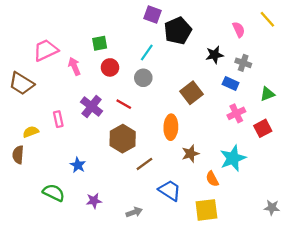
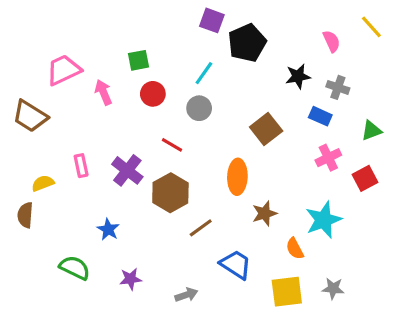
purple cross: (92, 106) -> (127, 170), moved
gray star: (272, 208) -> (333, 288), moved

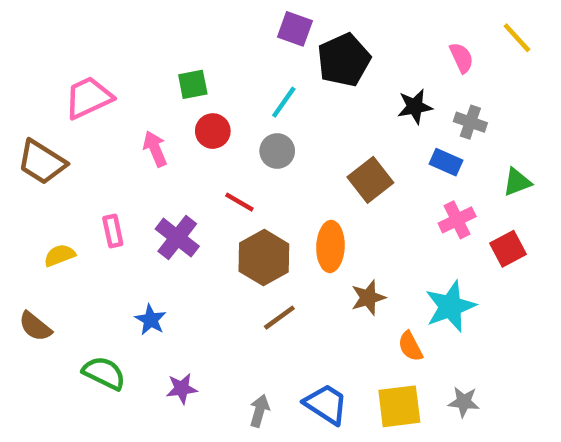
pink arrow: (103, 92) -> (155, 149), moved
brown hexagon: (170, 193) -> (264, 258), moved
brown semicircle: (25, 215) -> (35, 326), moved, turned -55
blue trapezoid: (236, 265) -> (326, 404), moved
gray arrow: (186, 295) -> (259, 411), turned -55

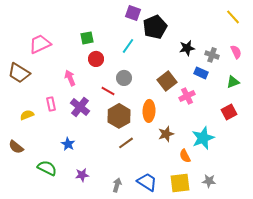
pink semicircle: (461, 58) -> (236, 52), moved
pink arrow: (155, 149) -> (70, 78), moved
gray circle: (277, 151) -> (124, 78), moved
pink cross: (457, 220) -> (187, 96), moved

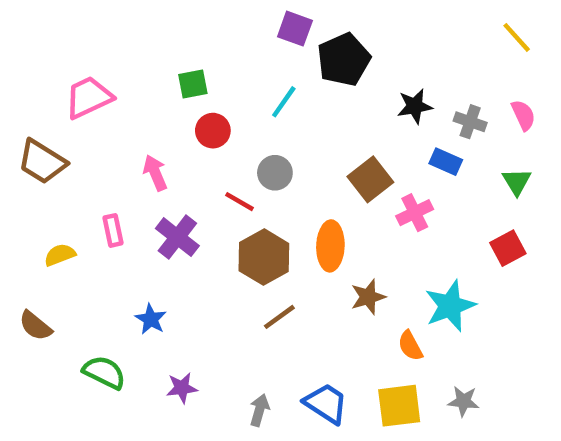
green triangle: (233, 82) -> (517, 182), turned -40

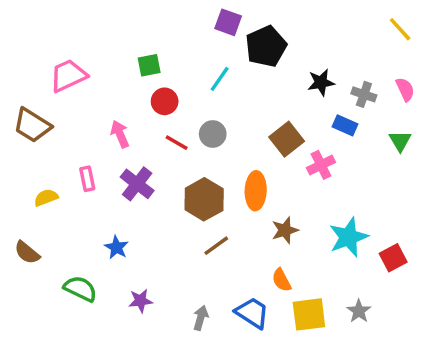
red line: (239, 202) -> (177, 143), moved
red square: (508, 248) -> (393, 258), moved
orange semicircle: (410, 346) -> (281, 280), moved
gray star: (463, 401) -> (359, 311), turned 30

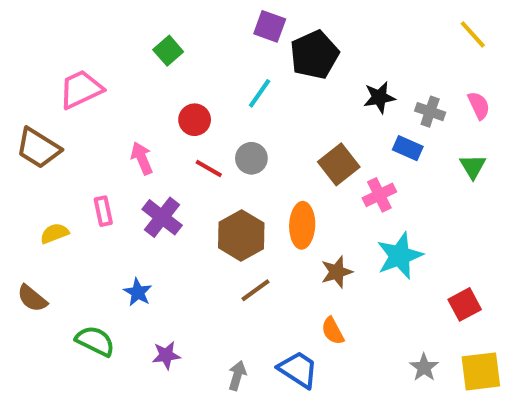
green square: (149, 65) -> (168, 51), moved, turned -30
cyan star: (348, 237) -> (400, 256), moved
yellow square: (309, 314) -> (481, 371), moved

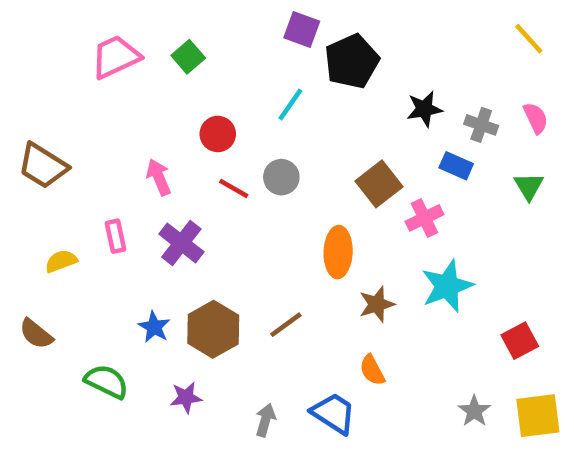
pink trapezoid: (81, 89) -> (116, 57), moved
brown hexagon: (241, 235) -> (213, 329), moved

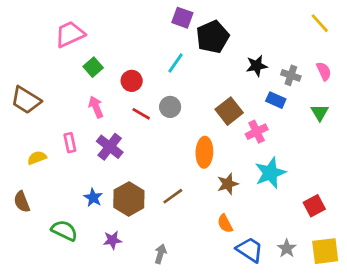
green square: (188, 57) -> (93, 67), moved
brown semicircle: (36, 334) -> (22, 202), turned 30
blue trapezoid: (334, 413) -> (250, 250), moved

